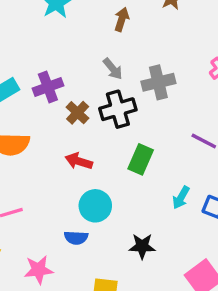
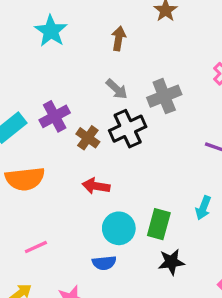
green rectangle: (141, 159) -> (159, 224), moved

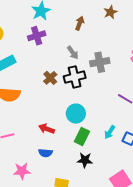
purple cross: (55, 116) -> (37, 36), moved
red arrow: (96, 186) -> (47, 129), moved
cyan circle: (119, 228) -> (76, 114), moved

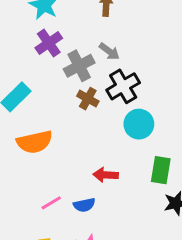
gray cross: (100, 62) -> (79, 66), moved
cyan circle: (76, 114) -> (139, 124), moved
blue semicircle: (45, 153) -> (84, 205), moved

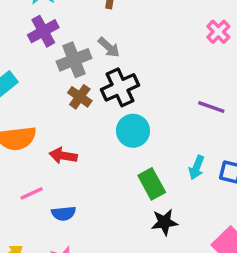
green rectangle: (161, 170) -> (152, 184), turned -44
red arrow: (106, 175) -> (63, 156), moved
pink line: (51, 203) -> (32, 193), moved

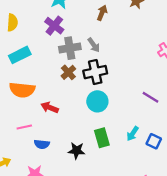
purple cross: (43, 31) -> (54, 26), turned -36
black star: (164, 222) -> (76, 151), moved

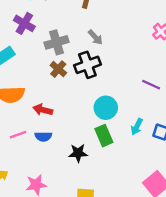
purple cross: (54, 26) -> (24, 23), moved
gray arrow: (94, 45) -> (95, 37), moved
cyan circle: (97, 101) -> (106, 108), moved
blue semicircle: (42, 144) -> (43, 136), moved

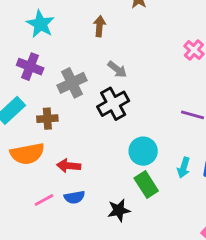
brown cross: (58, 69) -> (47, 119), moved, turned -35

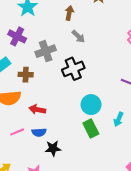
gray arrow: (117, 69) -> (78, 36), moved
black star: (119, 210) -> (53, 148), moved

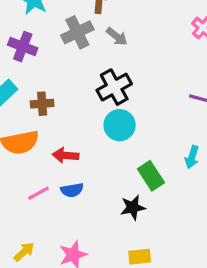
gray cross: (46, 51) -> (77, 32), moved
cyan circle: (91, 105) -> (120, 125), moved
black star: (53, 148) -> (133, 207), moved

